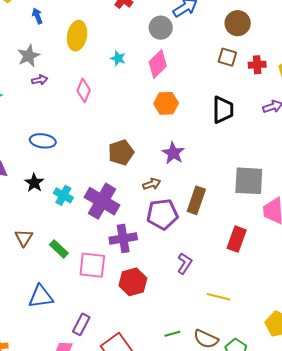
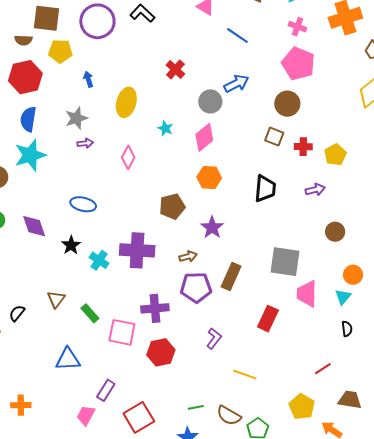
brown pentagon: (121, 152) -> (172, 206), moved
purple cross: (102, 201) -> (137, 250), moved, turned -32

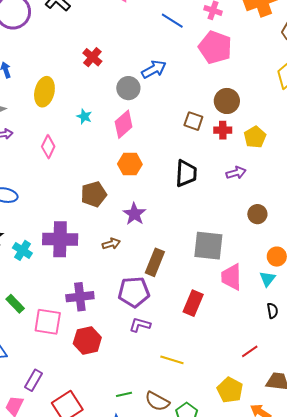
blue line: (237, 36) -> (172, 21), moved
brown circle: (287, 104) -> (227, 101), moved
purple pentagon: (196, 287) -> (134, 292), moved
purple L-shape: (214, 338) -> (140, 325), turned -110

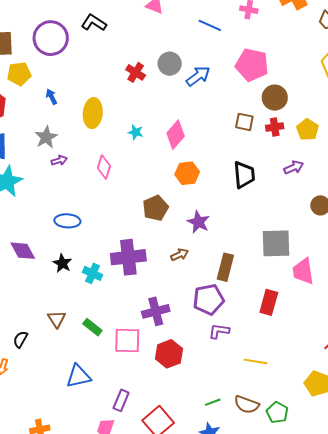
pink pentagon: (215, 47) -> (252, 65), moved
gray circle: (128, 88) -> (170, 64), moved

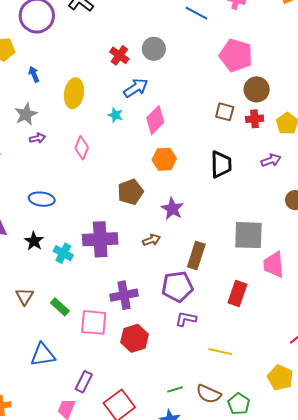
blue arrow: (198, 76) -> (136, 88), moved

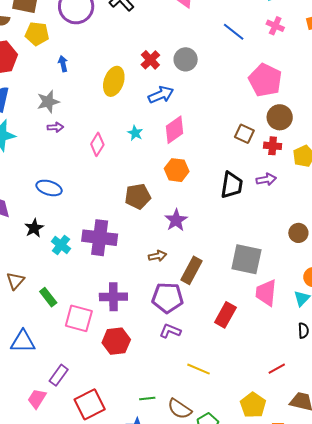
yellow ellipse: (74, 93) -> (114, 81), moved
cyan star: (115, 115) -> (135, 133), moved
purple arrow: (271, 160) -> (266, 179), moved
brown arrow: (151, 240) -> (157, 256), moved

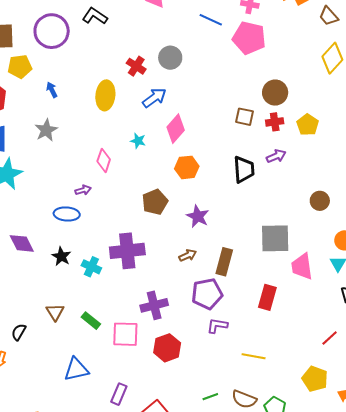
pink pentagon: (265, 80) -> (249, 38), moved
purple arrow: (55, 127) -> (83, 190), moved

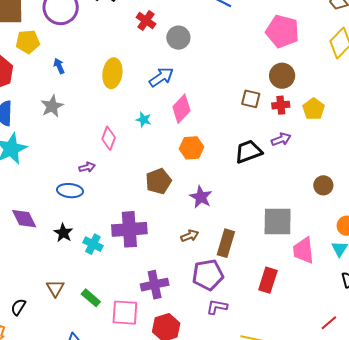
pink pentagon: (249, 38) -> (282, 31), moved
red cross: (136, 66) -> (146, 21), moved
black trapezoid: (244, 169) -> (248, 152), turned -108

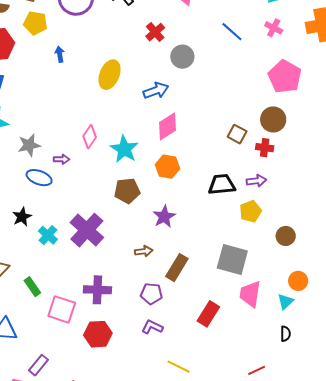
gray star: (52, 106) -> (29, 145), moved
yellow pentagon: (314, 109) -> (251, 211), moved
cyan star: (144, 120) -> (124, 149), moved, size x1.8
purple cross: (129, 229) -> (87, 230), turned 32
purple pentagon: (208, 275) -> (151, 294), size x0.7

